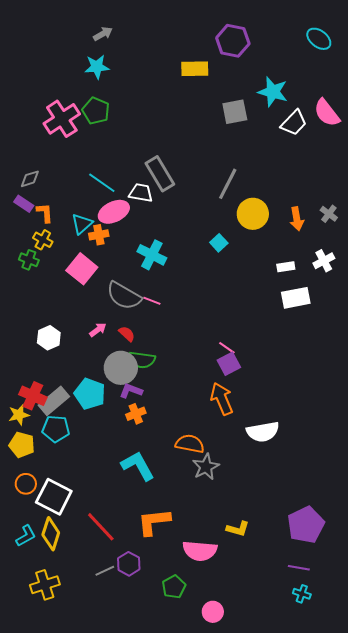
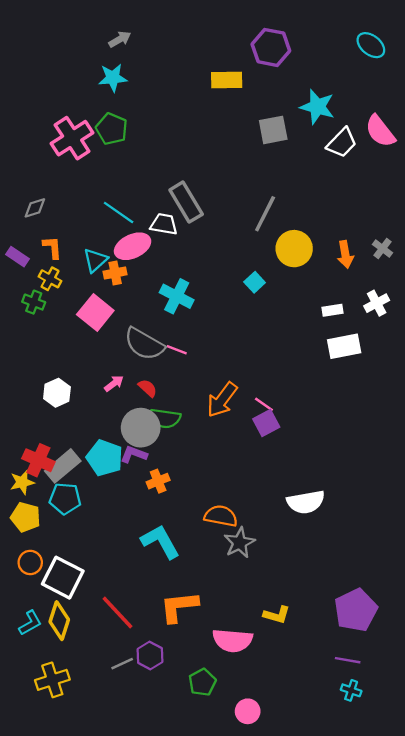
purple rectangle: (24, 204) -> (17, 257), moved
purple L-shape: (131, 391) -> (134, 454), moved
orange arrow: (222, 399) -> (222, 400), moved, turned -120

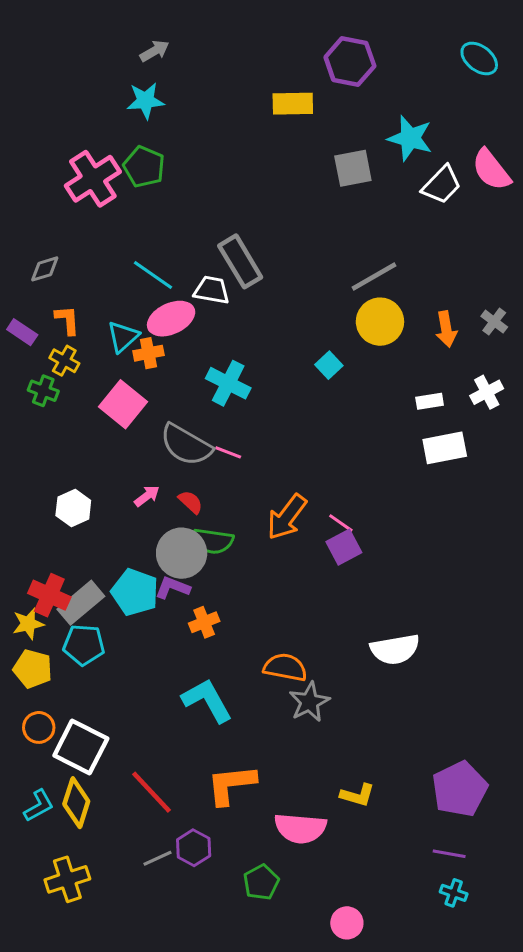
gray line: (265, 214) -> (374, 276), moved, turned 33
pink circle: (248, 711) -> (347, 923), moved

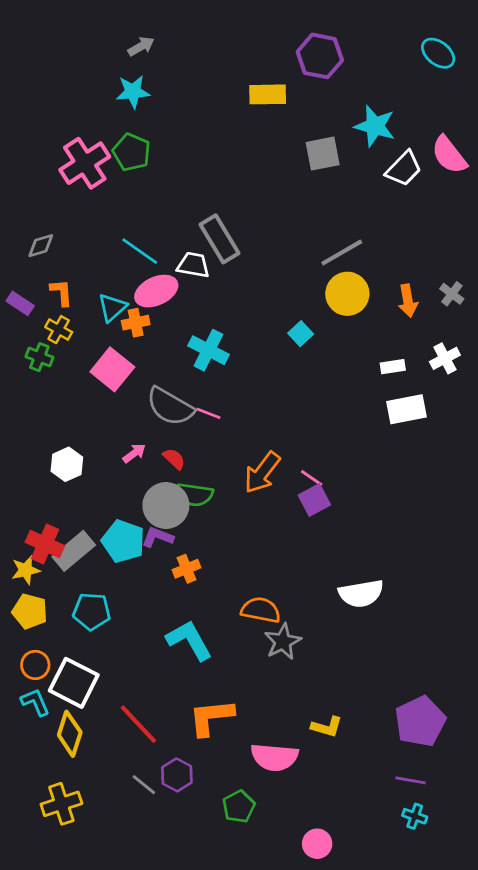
cyan pentagon: (84, 645) -> (92, 611), moved
cyan L-shape: (39, 806) -> (35, 702), moved, turned -84
gray line: (158, 858) -> (144, 785), turned 64

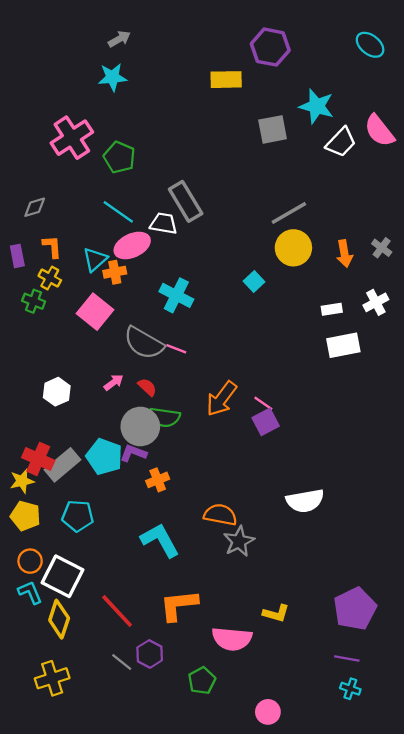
green pentagon: (132, 152) -> (119, 157), moved
purple rectangle: (20, 303) -> (17, 256), turned 45

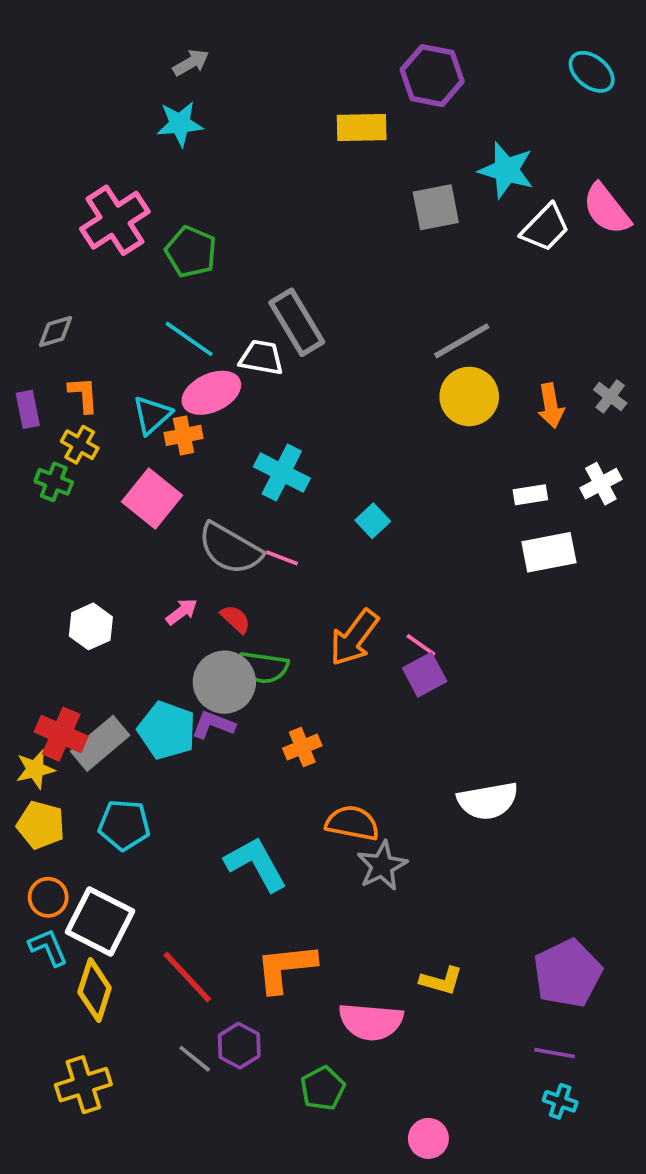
cyan square: (254, 281) -> (373, 521), moved
orange cross: (158, 480) -> (302, 747), moved

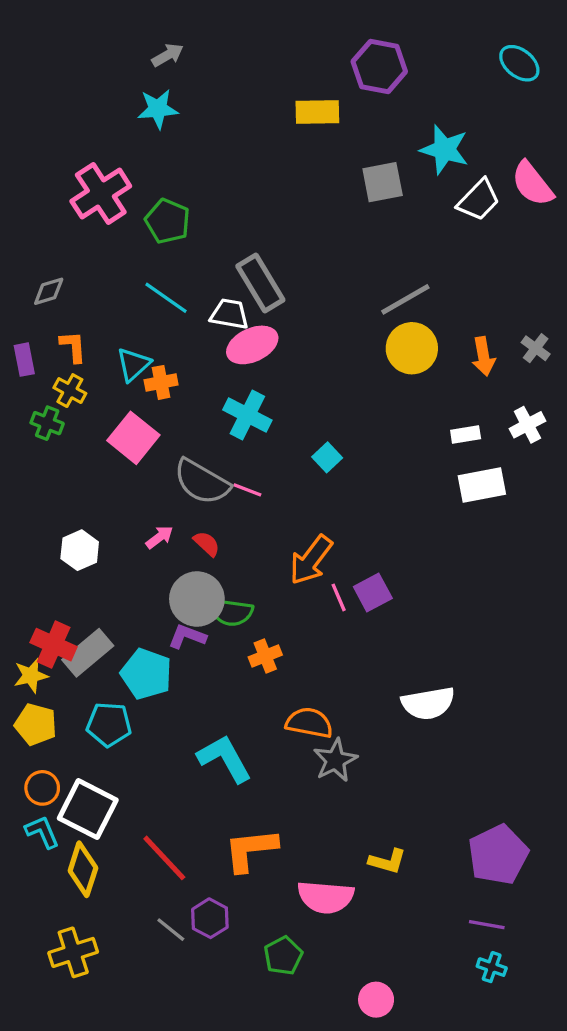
pink ellipse: (211, 393) -> (252, 345), moved
pink line: (421, 645) -> (339, 597), moved, turned 32
green semicircle: (263, 667) -> (231, 612), moved
cyan pentagon: (167, 730) -> (146, 674), moved

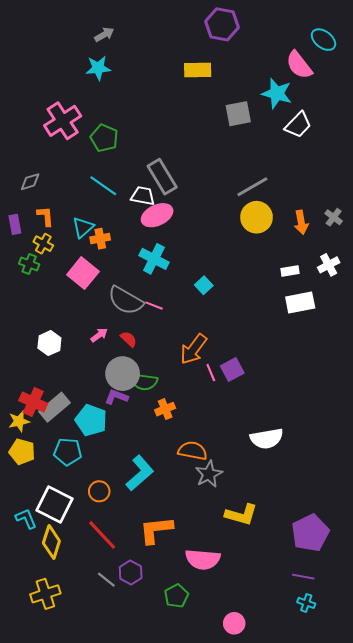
purple hexagon: (379, 66) -> (222, 24), moved
pink semicircle: (532, 184) -> (299, 65), moved
cyan L-shape: (225, 759) -> (140, 473), turned 78
orange circle: (42, 788) -> (99, 491), moved
yellow L-shape: (387, 861) -> (241, 515), moved, size x1.4

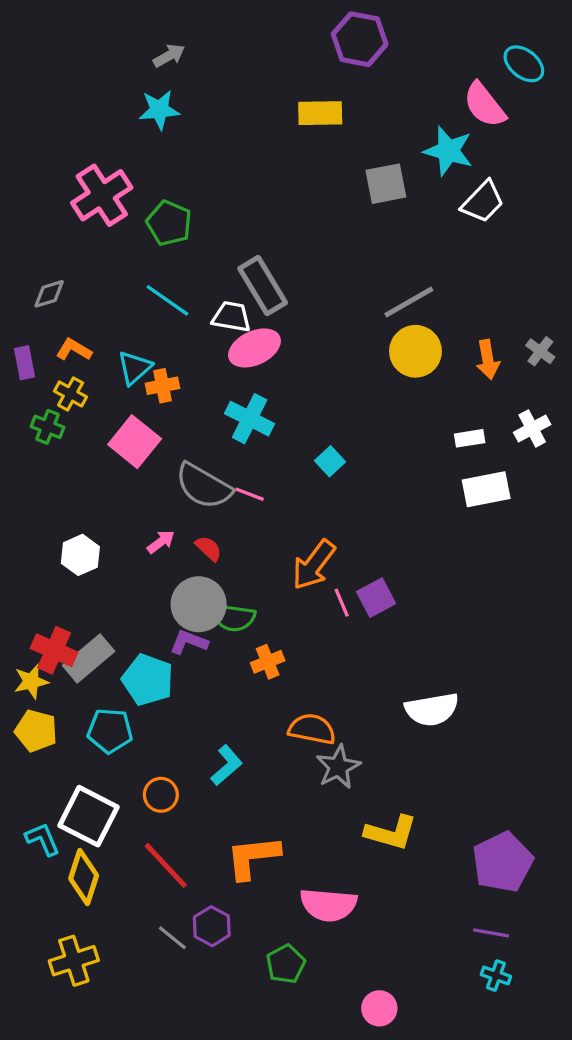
orange L-shape: (45, 216) -> (74, 350), turned -55
cyan L-shape: (140, 473) -> (227, 765), size x0.7

